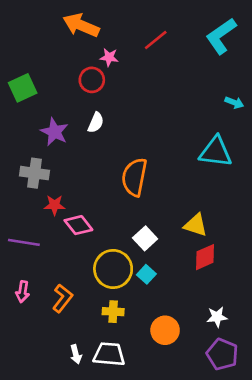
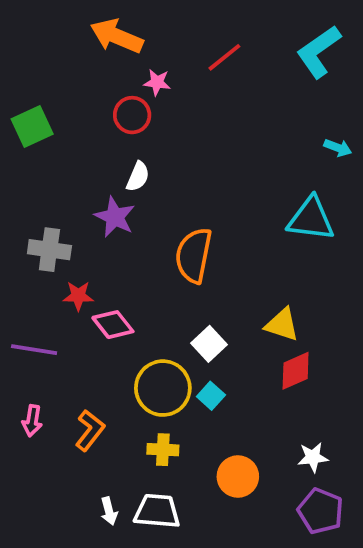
purple star: (55, 132) -> (115, 217), moved

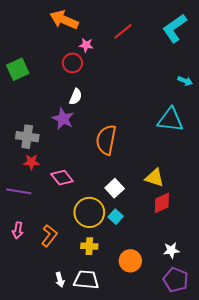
red star: (78, 296) -> (31, 162), moved

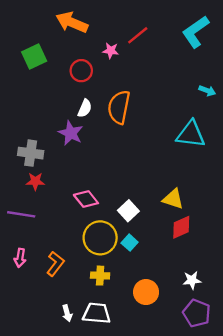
pink star: (86, 45) -> (111, 51), moved
green square: (18, 69) -> (34, 57), moved
orange semicircle: (106, 140) -> (119, 107), moved
pink diamond: (62, 178) -> (86, 199), moved

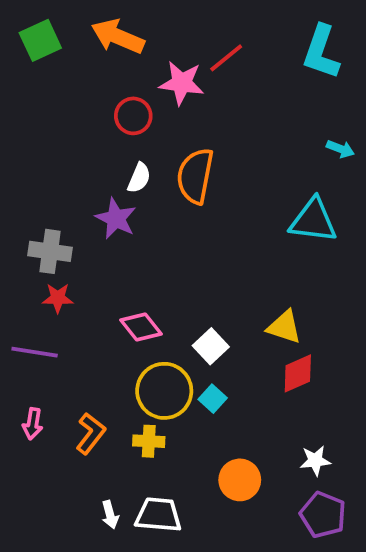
cyan L-shape: (195, 32) -> (321, 52), turned -36
pink star: (111, 51) -> (182, 83), size x1.6
green square: (34, 57) -> (40, 40), moved
yellow cross: (100, 276) -> (149, 441), moved

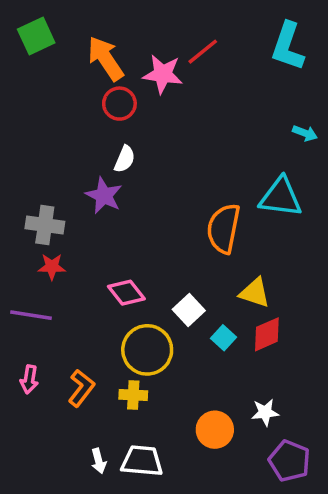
orange arrow: (118, 37) -> (106, 58), moved, turned 33
orange semicircle: (195, 176) -> (224, 228), moved
cyan square: (213, 399) -> (224, 338), moved
white star: (315, 461) -> (265, 412), moved

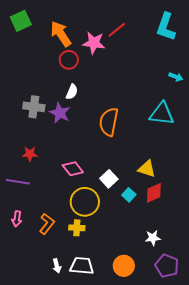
gray cross: (45, 225) -> (34, 107), moved
orange semicircle: (224, 228) -> (109, 122), moved
orange circle: (215, 430) -> (124, 266), moved

